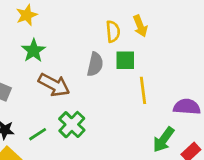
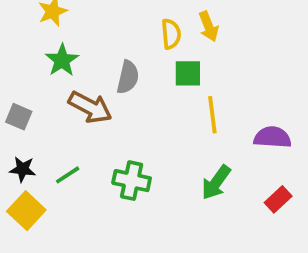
gray semicircle: (95, 64) -> (128, 77), moved
green cross: (72, 125) -> (132, 181), moved, turned -32
green arrow: (164, 140) -> (216, 182), moved

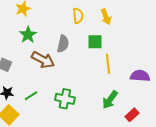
yellow semicircle: (171, 34) -> (78, 16), moved
red rectangle: (278, 199) -> (132, 115), moved

